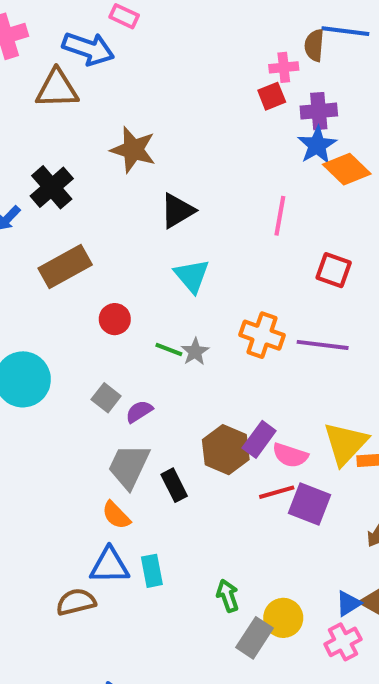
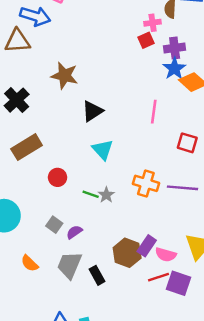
orange semicircle: (116, 515) -> (30, 263), moved

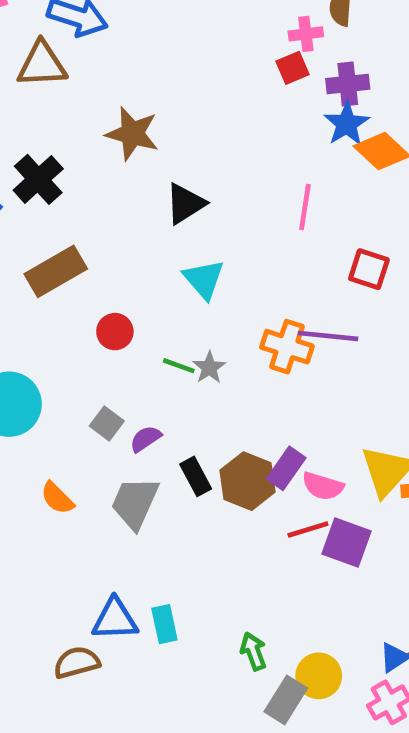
purple line: (183, 188) -> (328, 336), moved
black rectangle: (97, 275) -> (196, 476), moved

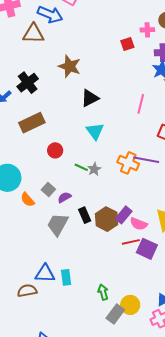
red square: (292, 68) -> (127, 44), moved
orange semicircle: (57, 498) -> (27, 200), moved

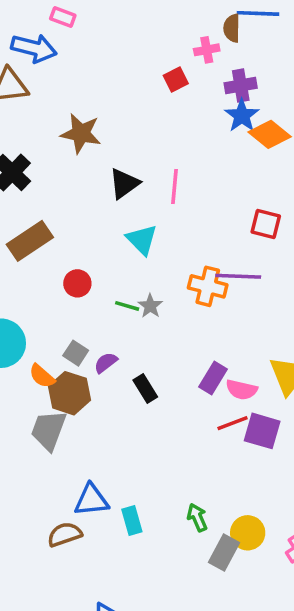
pink line: (141, 104) -> (174, 187), moved
brown hexagon: (107, 219) -> (69, 393), moved
gray trapezoid: (58, 224) -> (49, 430), moved
cyan rectangle: (66, 277) -> (132, 520), moved

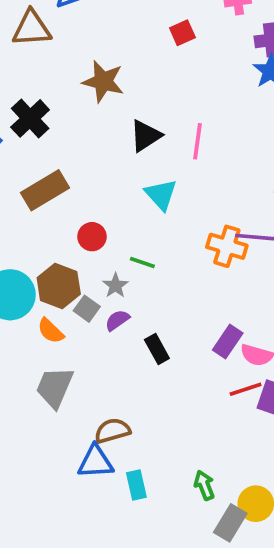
red square: (176, 80) -> (182, 33), moved
gray star: (150, 306) -> (115, 286), moved
brown hexagon: (69, 393) -> (59, 286), moved
brown semicircle: (65, 534) -> (112, 431), moved

